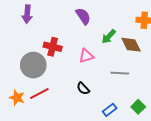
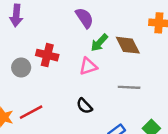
green arrow: (109, 37) -> (99, 43), moved
brown diamond: (131, 45) -> (128, 45), moved
gray circle: (33, 65) -> (21, 67), moved, size x0.6

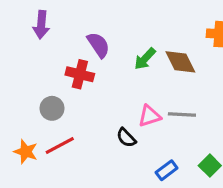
purple semicircle: (84, 18) -> (98, 45), moved
pink triangle: (88, 66) -> (149, 116), moved
gray circle: (21, 67) -> (52, 108), moved

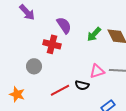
purple arrow: (41, 25) -> (27, 12), turned -48
black semicircle: (126, 138) -> (82, 85), turned -32
red line: (60, 145) -> (60, 90), moved

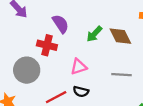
gray circle: (34, 66) -> (27, 70), size x1.5
pink triangle: (97, 71) -> (79, 67), moved

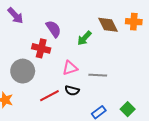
brown diamond: (120, 36) -> (108, 25), moved
gray line: (121, 75) -> (98, 75), moved

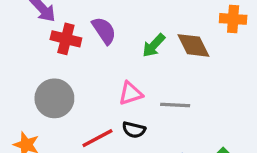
brown diamond: (108, 25) -> (193, 45), moved
red cross: (41, 48) -> (66, 39), moved

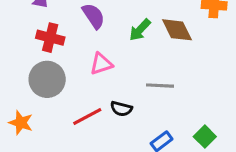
red cross: (66, 39) -> (50, 38), moved
pink triangle: (131, 93) -> (101, 64), moved

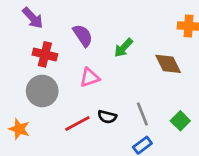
brown diamond: (177, 30) -> (168, 64), moved
gray line: (160, 86) -> (142, 114), moved, turned 65
green square: (205, 137) -> (180, 121), moved

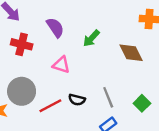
pink triangle: (90, 77) -> (61, 65), turned 36
gray circle: (42, 91) -> (22, 91), moved

